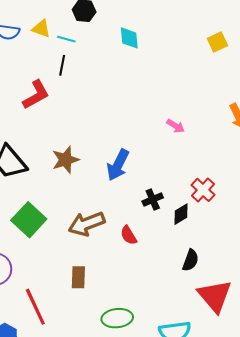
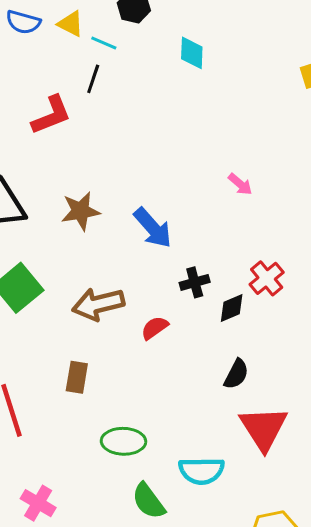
blue arrow: (118, 165) -> (153, 228), turned -76
red semicircle: (129, 235) -> (155, 328), turned 78

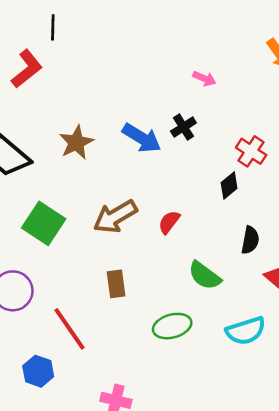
black cross: (195, 282) -> (183, 127), moved
green semicircle: (148, 501) -> (205, 276), moved

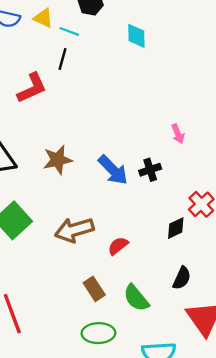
pink arrow: (204, 79) -> (178, 134), turned 30
brown rectangle: (116, 284) -> (94, 289), moved, turned -40

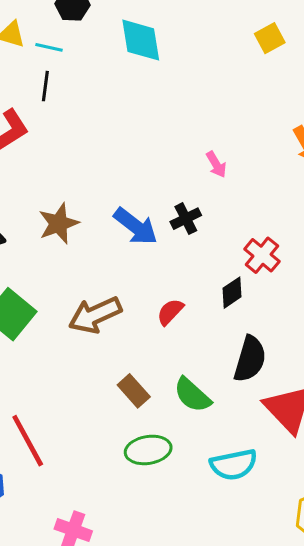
cyan diamond: (136, 36) -> (141, 40), size x1.4
red semicircle: (118, 246) -> (170, 312), moved
black semicircle: (182, 278) -> (250, 359), size x1.4

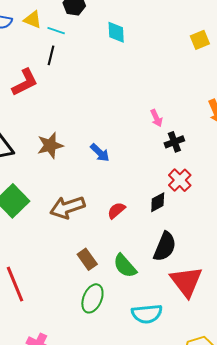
cyan diamond: (141, 40) -> (116, 32), size x0.7
black cross: (186, 219) -> (174, 142), moved
blue arrow: (136, 226) -> (100, 153), size x0.7
green ellipse: (148, 450) -> (92, 298), turned -64

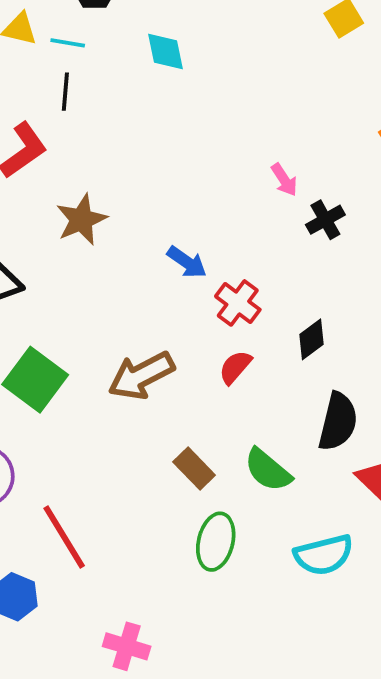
cyan diamond: (116, 32) -> (165, 52), moved
brown star: (50, 145) -> (81, 220), moved
red cross: (180, 180) -> (238, 303), moved

